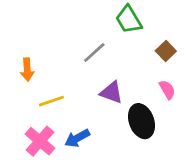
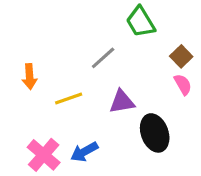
pink semicircle: (167, 90) -> (183, 84), moved
purple triangle: (111, 92) -> (122, 102), turned -30
yellow line: (51, 101) -> (69, 99), moved

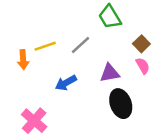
yellow line: (69, 99) -> (45, 46), moved
purple triangle: (122, 102) -> (110, 73), moved
blue arrow: (84, 152) -> (66, 83), moved

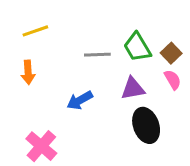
green trapezoid: (110, 17) -> (137, 47), moved
gray line: (80, 45) -> (97, 55), turned 40
yellow line: (45, 46) -> (35, 31), moved

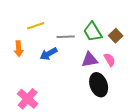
yellow line: (35, 31) -> (36, 26), moved
pink semicircle: (173, 80) -> (110, 60), moved
blue arrow: (80, 100) -> (49, 54), moved

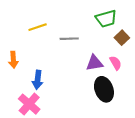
green trapezoid: (93, 32) -> (106, 19), moved, turned -75
orange arrow: (19, 49) -> (13, 60), moved
blue arrow: (49, 54) -> (38, 80), moved, turned -54

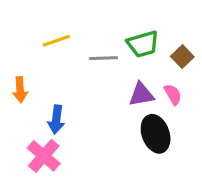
green trapezoid: (106, 19) -> (143, 44), moved

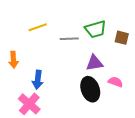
brown square: (182, 57) -> (122, 38), turned -32
pink semicircle: (173, 94) -> (115, 82), moved, turned -40
black ellipse: (156, 134) -> (90, 89), moved

